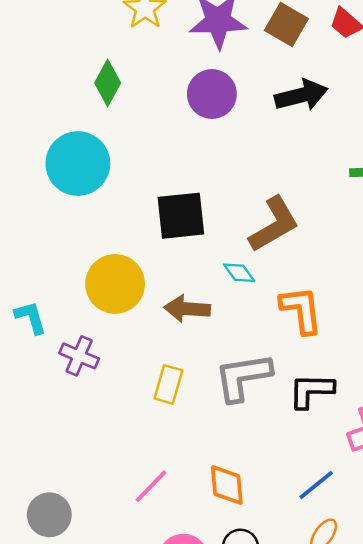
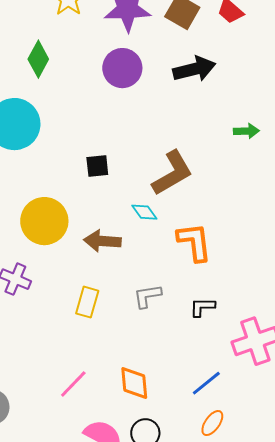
black square: (181, 216) -> (97, 166), size x0.6
gray L-shape: (243, 377) -> (147, 296), size x0.6
black L-shape: (311, 391) -> (202, 307), size x0.7

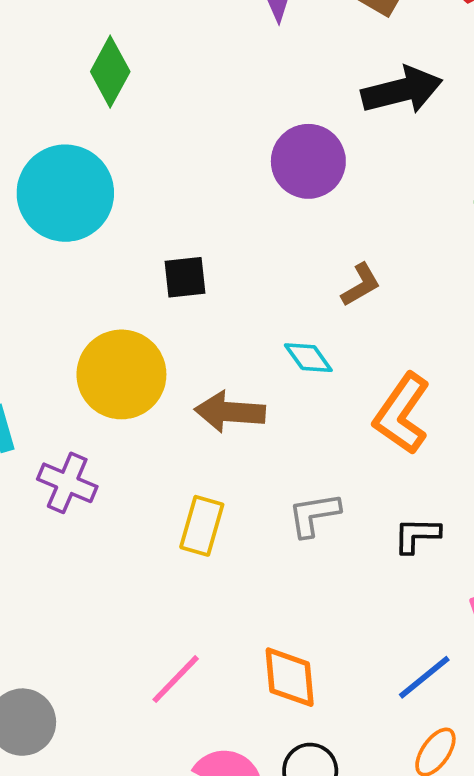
purple circle: (122, 68) -> (308, 161), moved
black square: (97, 166) -> (185, 277), moved
brown L-shape: (172, 173) -> (361, 285), size x0.5
orange L-shape: (194, 242) -> (402, 414), turned -138

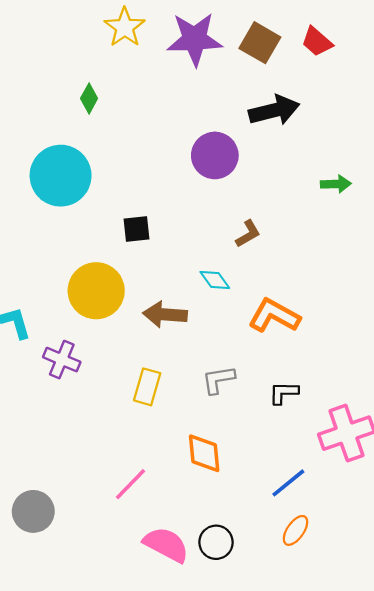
green diamond: (110, 72) -> (89, 98), size x0.7
orange L-shape: (402, 414) -> (274, 316), turned 84
orange diamond: (290, 677) -> (204, 453), moved

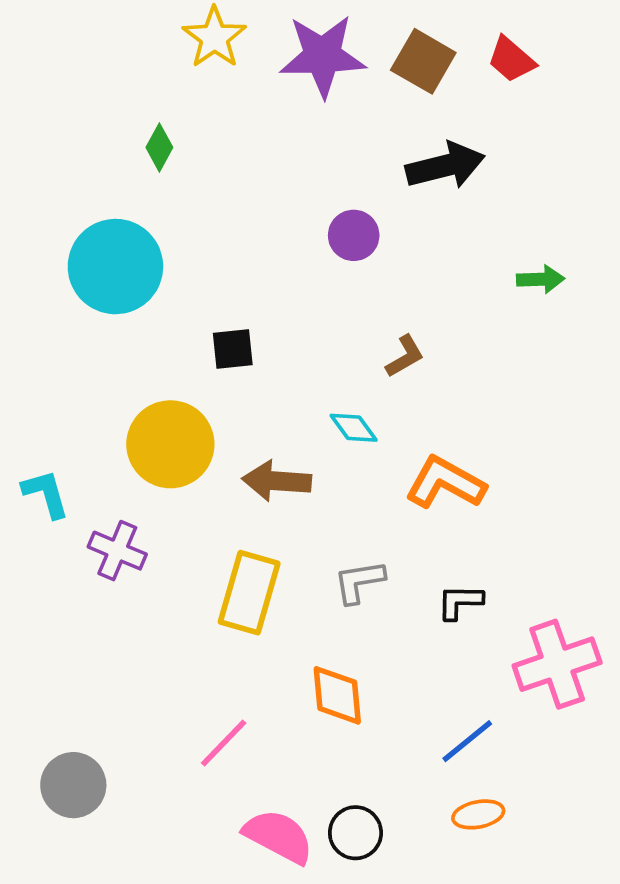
purple circle: (215, 155) -> (354, 235), size x0.7
yellow rectangle: (147, 387) -> (249, 593), size x1.4
orange ellipse: (296, 530) -> (478, 814), turned 44

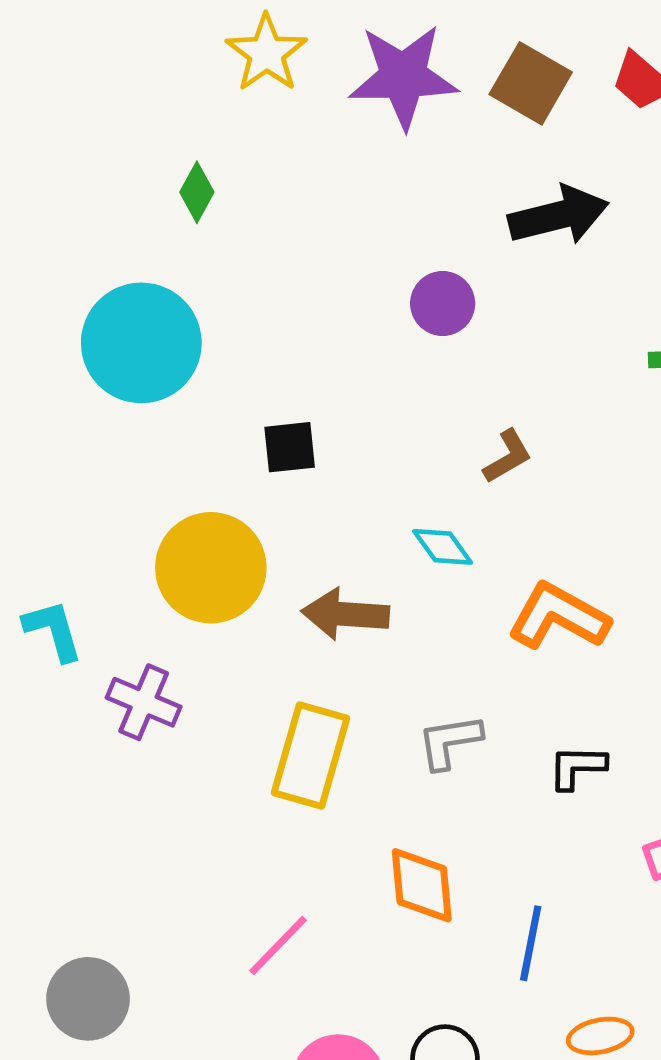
blue line: (467, 741) -> (531, 943), moved, turned -40

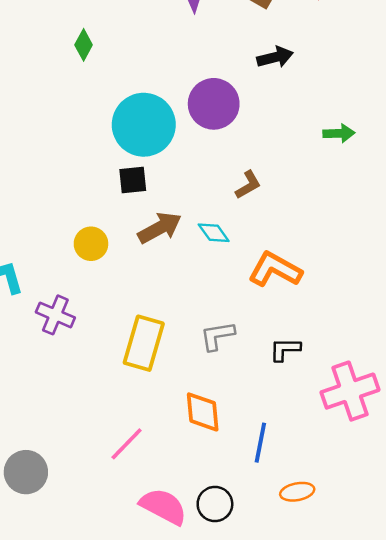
black arrow: (559, 215) -> (275, 57), size x0.7
purple circle: (443, 303) -> (214, 104), size x1.5
cyan circle: (141, 343) -> (144, 125), moved
yellow circle: (211, 568) -> (91, 244), size x0.6
brown arrow: (345, 614) -> (160, 228), moved, turned 147

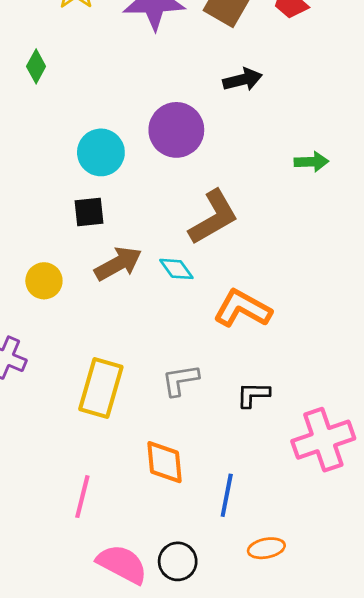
cyan circle: (144, 125) -> (101, 152), size x0.7
brown L-shape: (248, 185) -> (213, 217), size x1.8
pink line: (127, 444) -> (82, 497), turned -30

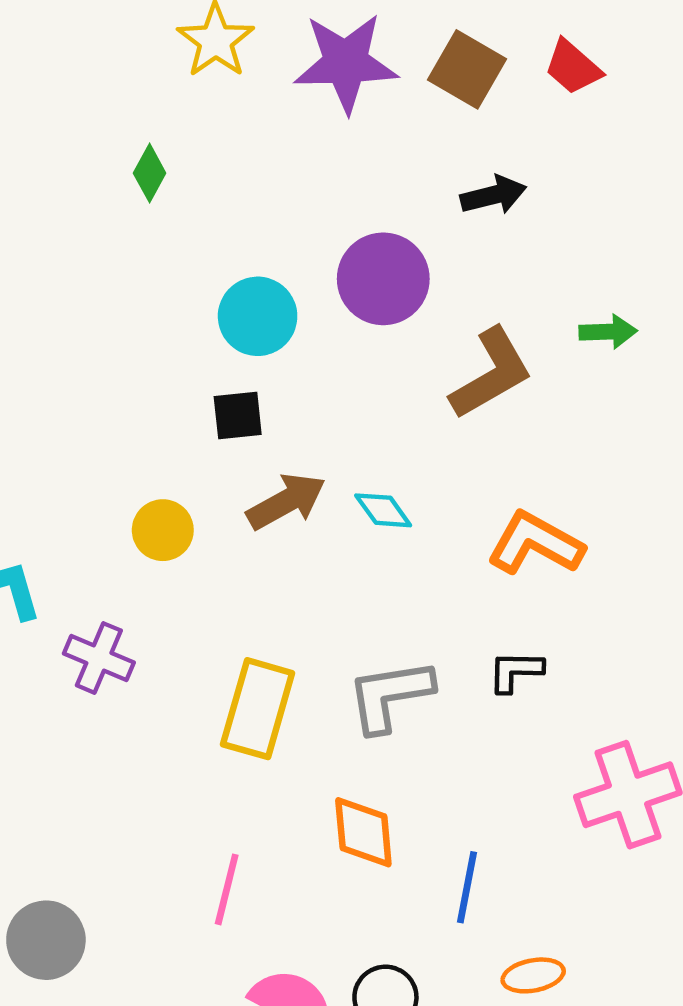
brown L-shape: (213, 217) -> (491, 374), moved
orange L-shape: (243, 309) -> (535, 543), moved
gray L-shape: (180, 380) -> (390, 695), size x1.4
black L-shape: (253, 395) -> (516, 671), moved

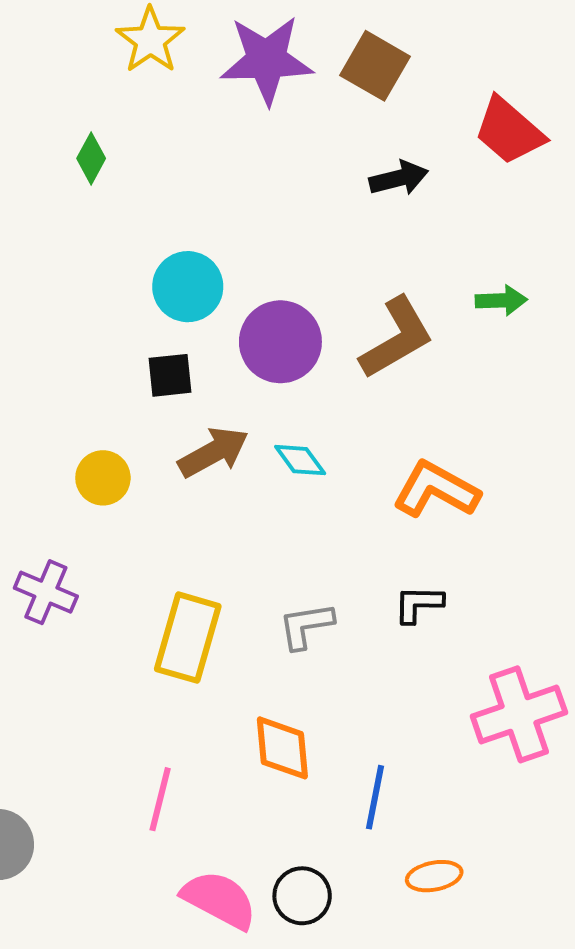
red trapezoid: (573, 67) -> (509, 131), moved, size x1.4
purple circle: (383, 279) -> (280, 342), moved
gray L-shape: (390, 695) -> (306, 626), size x0.7

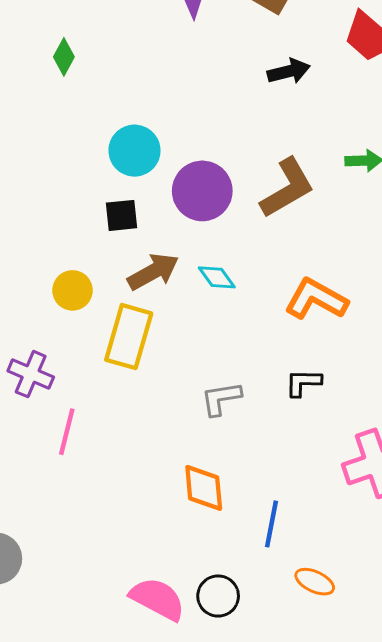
yellow rectangle: (188, 638) -> (129, 337), moved
pink line: (160, 799) -> (67, 432), moved
orange ellipse: (434, 876) -> (315, 582), turned 36

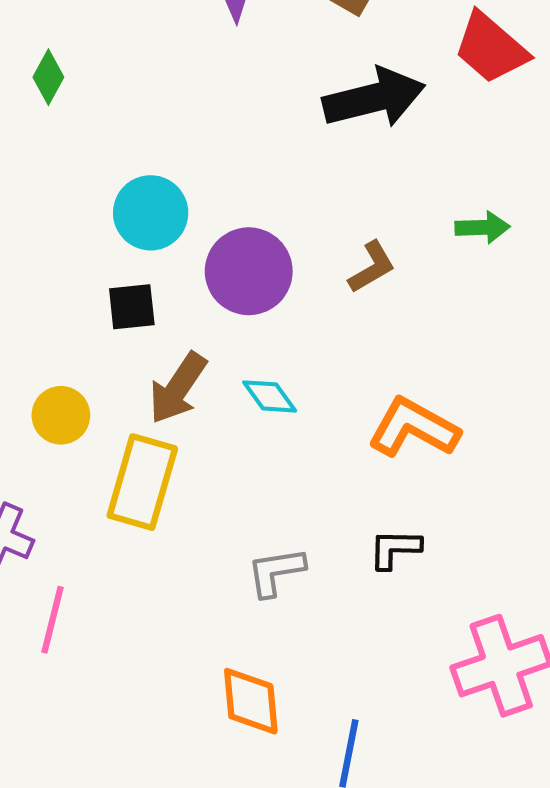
black arrow: (289, 71) -> (374, 98), size x1.6
brown L-shape: (287, 188) -> (372, 267), size x0.6
brown arrow: (153, 272) -> (178, 388), turned 153

